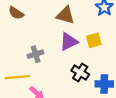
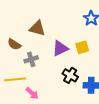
brown semicircle: (16, 13) -> (14, 44), moved
brown triangle: (65, 15) -> (37, 28), moved

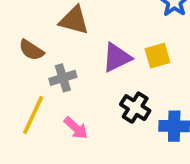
yellow line: (15, 79) -> (33, 115), turned -60
pink arrow: (32, 93) -> (76, 128), moved

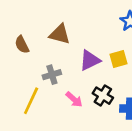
brown semicircle: (31, 50) -> (22, 45), moved, turned 30
pink arrow: (76, 128) -> (74, 99), moved

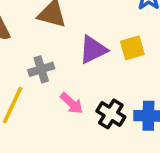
black cross: (103, 96) -> (111, 114), moved

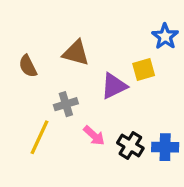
yellow square: (132, 48) -> (144, 69), moved

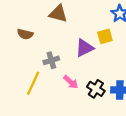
brown triangle: (76, 53) -> (58, 14), moved
brown semicircle: (28, 66) -> (25, 34), turned -49

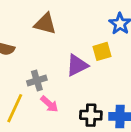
pink arrow: (71, 82) -> (49, 104), moved
black cross: (96, 89) -> (91, 115), turned -30

